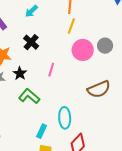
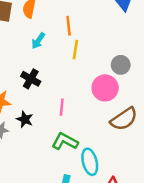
cyan arrow: (31, 11) -> (38, 41), moved
pink circle: (83, 50) -> (105, 88), moved
green L-shape: (29, 96) -> (65, 141), moved

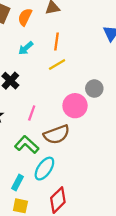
yellow line: (75, 50) -> (57, 65), turned 36
brown semicircle: (124, 119) -> (57, 134), moved
cyan ellipse: (90, 162) -> (44, 169), turned 35

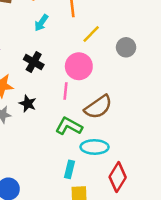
yellow line: (57, 65) -> (91, 34), moved
pink circle: (75, 106) -> (79, 66), moved
cyan ellipse: (44, 169) -> (95, 147), turned 70

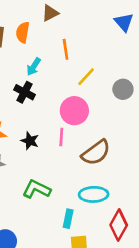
black cross: (34, 62) -> (24, 92), moved
black star: (28, 104) -> (30, 141), moved
green L-shape: (69, 126) -> (37, 189), moved

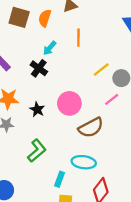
yellow line: (86, 77) -> (101, 70), moved
pink circle: (74, 111) -> (69, 103), moved
pink line: (61, 137) -> (112, 99), moved, turned 40
green L-shape: (37, 189) -> (37, 151), turned 105

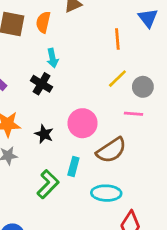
orange line: (78, 38) -> (117, 39), moved
cyan arrow: (50, 48) -> (52, 58), turned -48
pink line: (112, 99) -> (133, 114), turned 48
cyan rectangle: (59, 179) -> (73, 166), moved

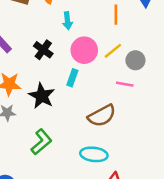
cyan arrow: (52, 58) -> (67, 21), moved
pink circle: (83, 123) -> (84, 50), moved
black star: (44, 134) -> (42, 96), size x1.5
cyan rectangle: (73, 166) -> (72, 78), moved

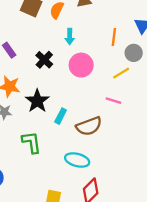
yellow line: (113, 51) -> (121, 73), moved
gray circle: (135, 60) -> (134, 53), moved
cyan rectangle: (72, 78) -> (61, 116), moved
green L-shape: (41, 142) -> (31, 142), turned -65

